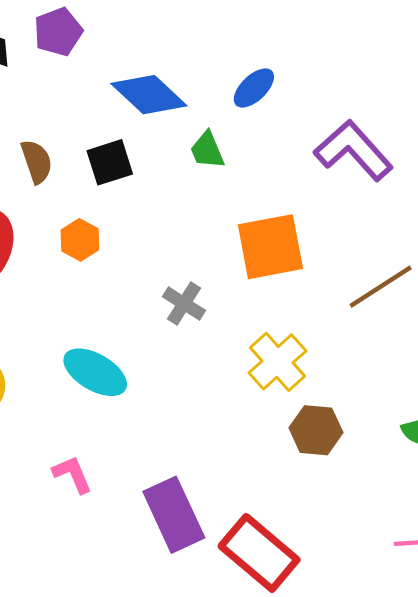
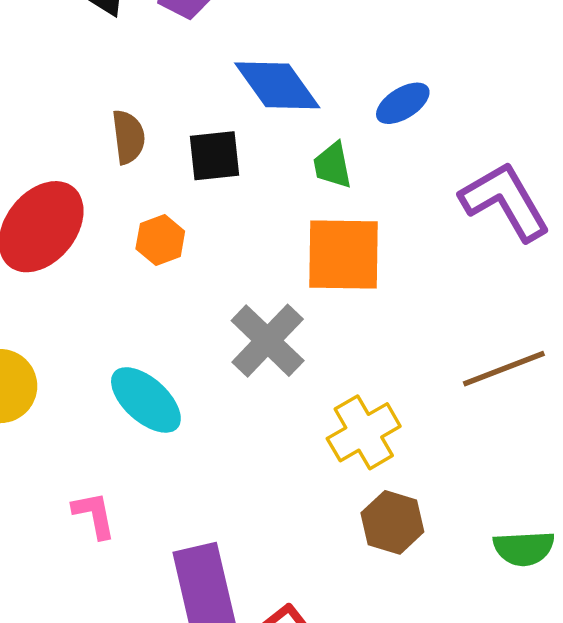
orange square: (270, 247) -> (343, 254), moved
gray cross: (184, 304) -> (268, 341), size x1.5

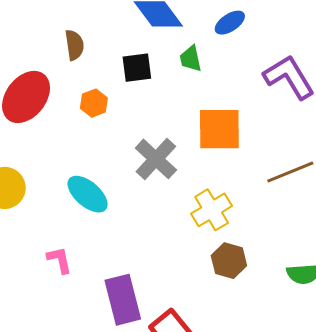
black square: (214, 156) -> (137, 68), moved
orange square: (343, 254) -> (219, 129), moved

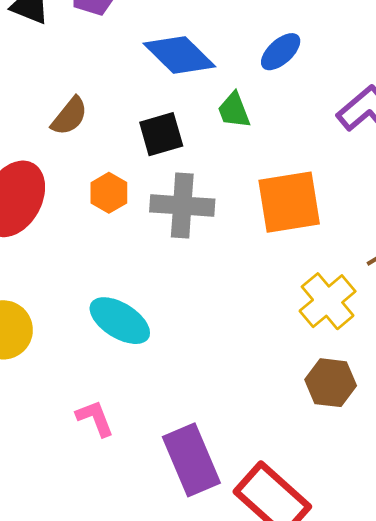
brown semicircle: (74, 45) -> (69, 116), turned 56
gray cross: (156, 159) -> (182, 205), moved, turned -30
yellow cross: (212, 210) -> (328, 301), moved

